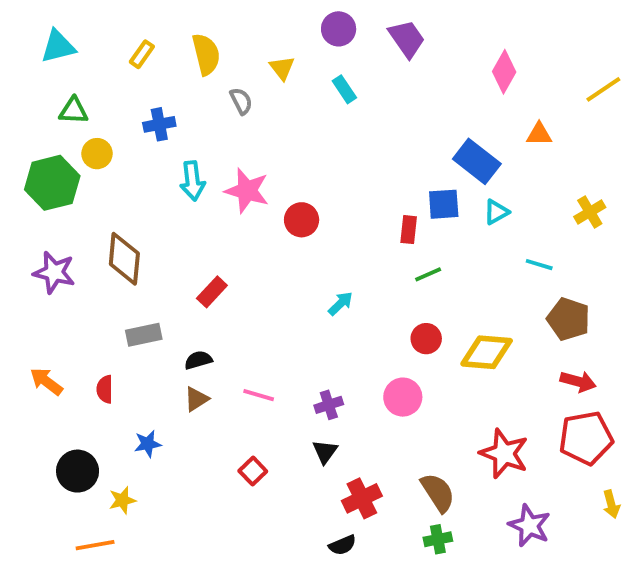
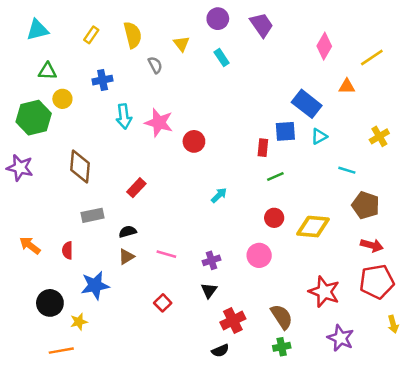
yellow line: (603, 89) -> (372, 57), moved
purple star: (54, 272) -> (20, 168), moved
blue star: (148, 444) -> (95, 285), size x1.6

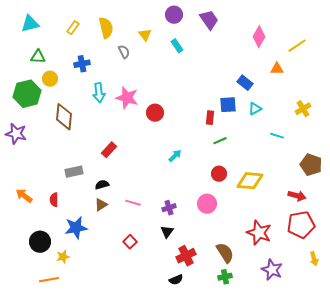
blue rectangle: (307, 104) -> (245, 83), size x0.7
brown diamond: (80, 166) -> (64, 117), moved
brown pentagon: (366, 205) -> (311, 165), moved

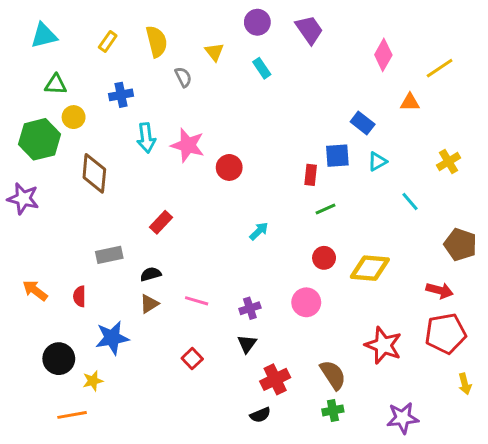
cyan line: (277, 136) -> (410, 202), turned 32
purple star: (272, 270) -> (403, 418), moved, turned -30

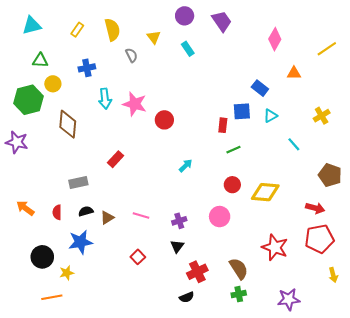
yellow line: (440, 68) -> (327, 49), moved
black semicircle: (151, 274) -> (86, 211), moved

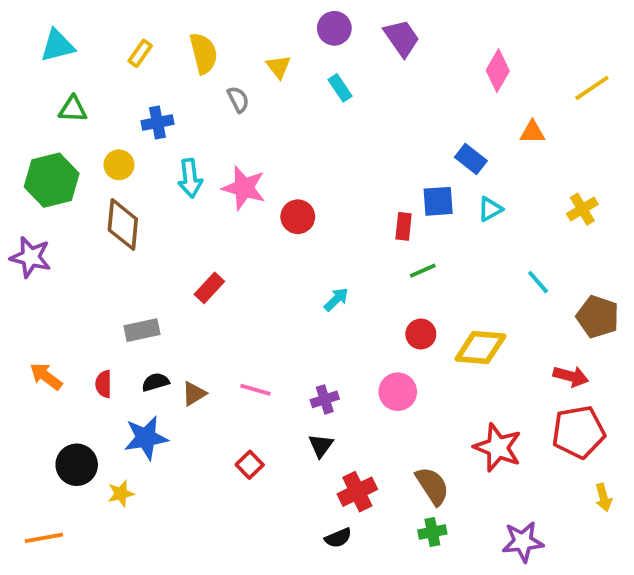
yellow circle: (53, 84) -> (119, 165), moved
cyan line: (294, 144) -> (538, 282), moved
orange line: (52, 297) -> (44, 538), moved

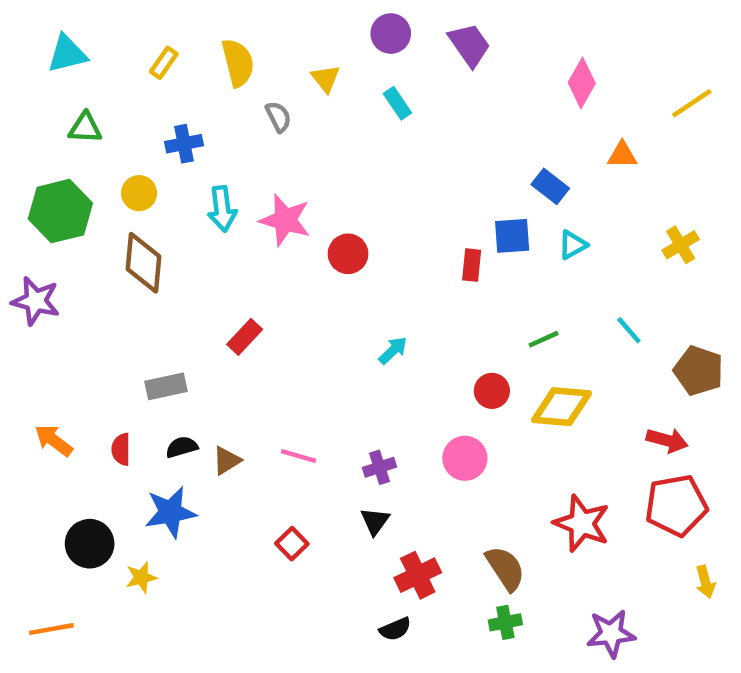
green line: (423, 271) -> (544, 339), moved

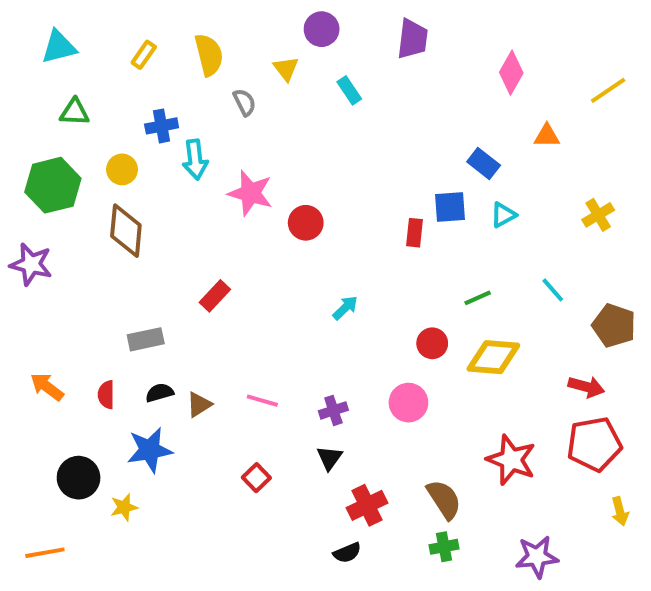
purple circle: (391, 34) -> (322, 29), moved
purple trapezoid: (469, 45) -> (412, 39), turned 42
cyan arrow: (222, 209) -> (195, 160), moved

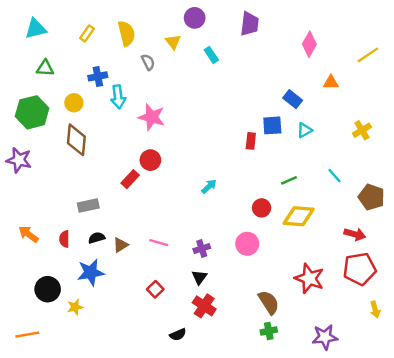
red circle: (306, 223) -> (150, 160), moved
red cross: (367, 505) -> (204, 306), moved, turned -30
black semicircle: (347, 553) -> (178, 335), moved

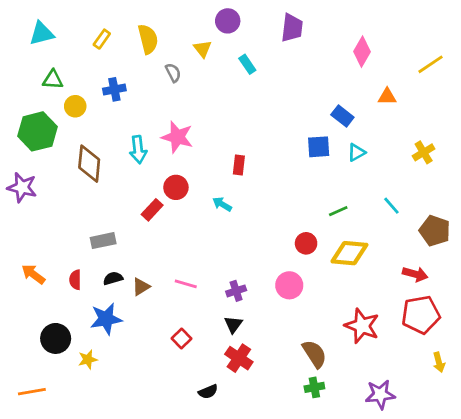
cyan arrow: (118, 97) -> (138, 150), moved
yellow circle: (74, 103) -> (75, 106), moved
red rectangle: (251, 141) -> (239, 165), moved
cyan arrow: (209, 186) -> (222, 204), moved, turned -105

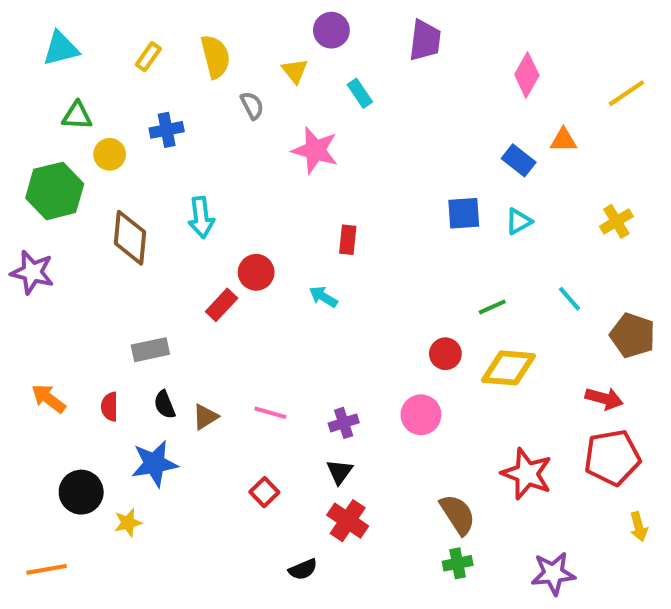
blue rectangle: (342, 116) -> (519, 160), moved
pink star: (177, 137) -> (315, 150), moved
black semicircle: (113, 278) -> (165, 405), turned -96

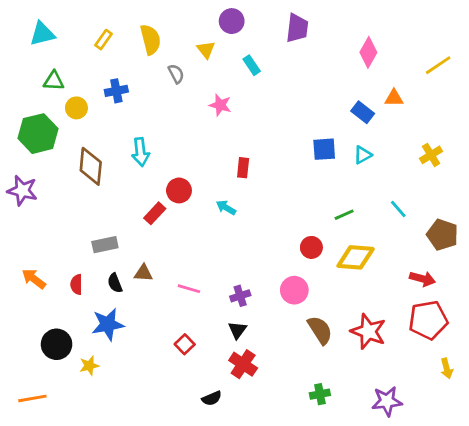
pink star: (315, 150) -> (220, 105), size x0.7
brown triangle: (205, 417) -> (143, 273), moved, turned 36
brown semicircle: (458, 514) -> (320, 330), moved

